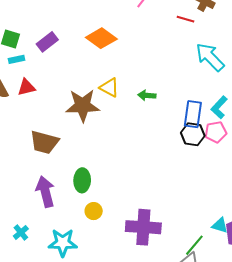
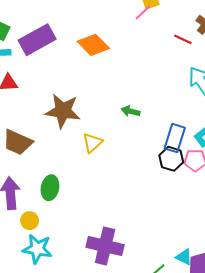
purple rectangle: (47, 42) -> (37, 40), size x1.6
yellow triangle: (109, 88) -> (92, 143), moved, turned 40
yellow circle: (94, 211) -> (30, 221), moved
cyan star: (63, 243) -> (37, 249), moved

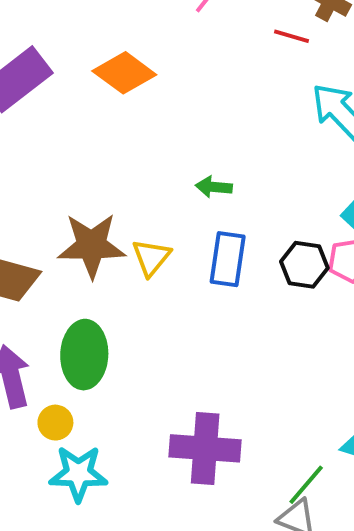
brown star: (63, 111) -> (92, 245), moved
blue rectangle: (175, 138) -> (228, 259), moved
green ellipse: (50, 188) -> (84, 355), size x1.4

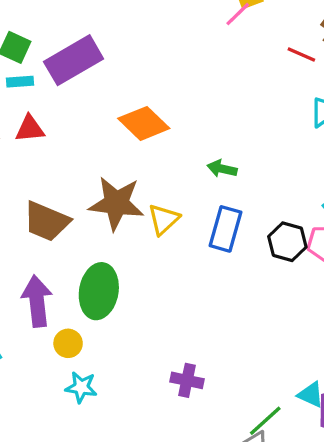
orange diamond: (124, 73) -> (144, 123), moved
purple cross: (205, 448) -> (187, 380), size x0.6
cyan star: (78, 474) -> (81, 387), size x0.7

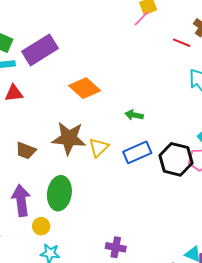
brown trapezoid: (46, 221) -> (26, 151), size x0.7
blue rectangle: (225, 229) -> (137, 152), turned 52
black hexagon: (287, 242) -> (176, 159), size x1.4

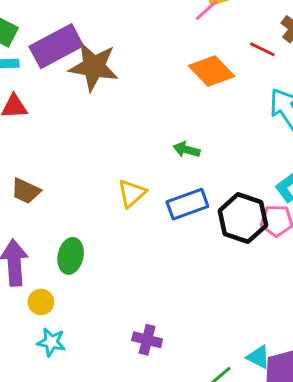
orange diamond: (85, 88) -> (211, 71), moved
brown star: (69, 138) -> (94, 67), moved
green ellipse: (59, 193) -> (71, 256), size x0.7

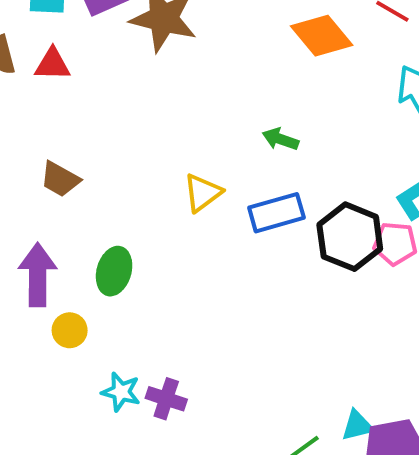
purple cross: (147, 340) -> (166, 399), moved
cyan star: (51, 342) -> (121, 392), moved
cyan triangle: (258, 357) -> (357, 426), turned -45

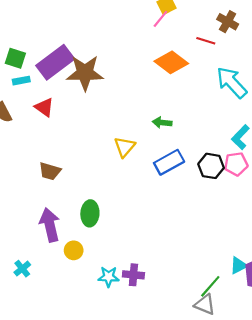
red triangle: (52, 64) -> (44, 107), moved, turned 48
yellow triangle: (203, 193) -> (125, 147), moved
black hexagon: (350, 237) -> (211, 166), size x0.7

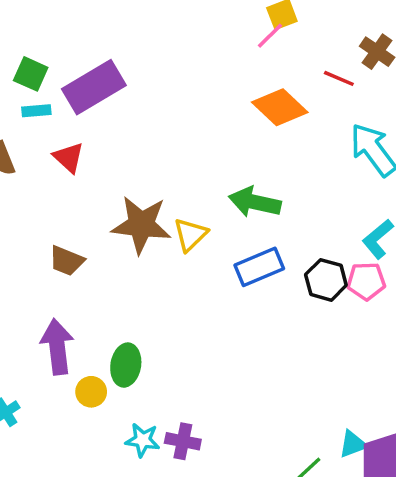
brown star: (85, 73) -> (141, 225), moved
green arrow: (162, 123) -> (255, 202), size x1.6
green ellipse: (90, 213) -> (126, 365), moved

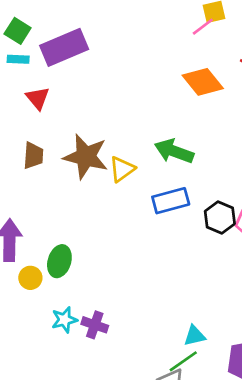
brown trapezoid: (67, 261) -> (33, 155), moved, turned -116
cyan star: (143, 440) -> (64, 320), turned -30
cyan triangle: (353, 444) -> (195, 336), moved

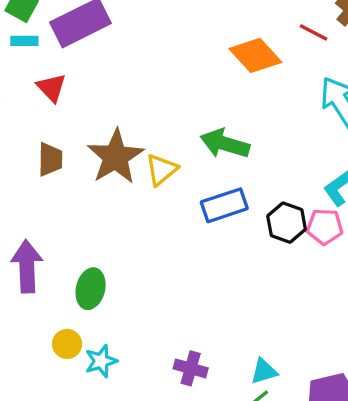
brown star: (86, 157) -> (116, 157), turned 30
yellow circle: (30, 278) -> (67, 344), moved
purple cross: (95, 325) -> (191, 368), moved

